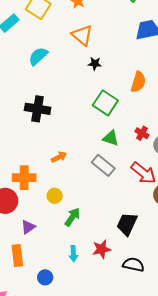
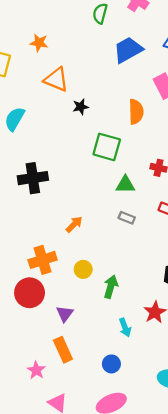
gray rectangle: (103, 165) -> (127, 218), size x0.6
blue circle: (45, 277) -> (111, 364), moved

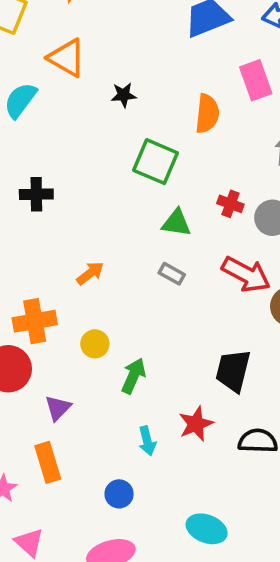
orange triangle: (56, 79) -> (67, 58), moved
black cross: (33, 178) -> (36, 194), size x0.7

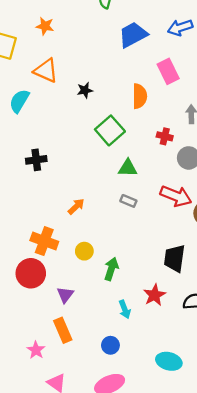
green square: (155, 162) -> (110, 130), turned 32
red cross: (230, 204) -> (165, 136), moved
orange cross: (35, 321) -> (44, 241), turned 36

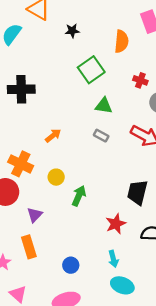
black cross: (36, 160) -> (21, 89), size x1.4
cyan arrow: (125, 309) -> (113, 259), moved

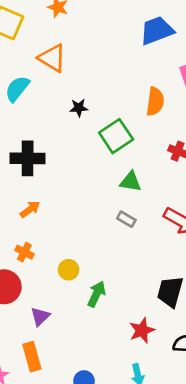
black star: (72, 31) -> (79, 108), moved
orange arrow: (53, 136) -> (30, 209), moved
orange cross: (21, 164) -> (24, 252), size x0.6

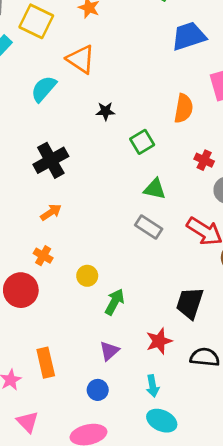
green square: (116, 136) -> (142, 142), size x0.7
black cross: (28, 158) -> (51, 160), turned -32
gray rectangle: (126, 219) -> (149, 227), size x1.4
purple triangle: (40, 316) -> (109, 351), moved

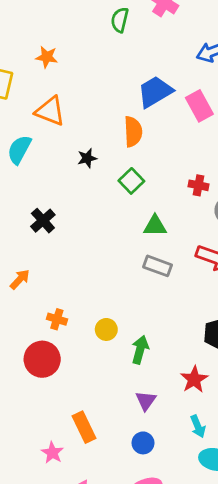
blue trapezoid: (189, 36) -> (155, 92), moved
orange semicircle: (184, 108) -> (133, 132), moved
black cross: (51, 160) -> (43, 221), size x0.7
orange arrow: (51, 212) -> (20, 279), moved

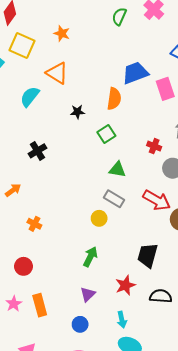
yellow circle: (106, 329) -> (99, 218), moved
red circle: (42, 359) -> (23, 266), moved, size x0.7
pink star: (52, 453) -> (14, 304), moved

